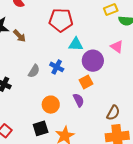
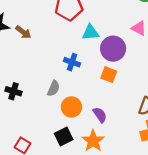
gray semicircle: (34, 71) -> (54, 88), moved
orange square: (86, 82) -> (109, 75), turned -32
purple semicircle: (79, 100) -> (100, 115), moved

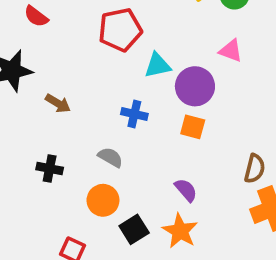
brown arrow: (23, 32) -> (58, 103), moved
gray semicircle: (54, 88) -> (110, 157), turned -77
orange circle: (71, 107) -> (103, 200), moved

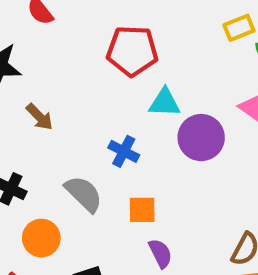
orange square: (193, 127) -> (142, 210), moved, turned -30
gray semicircle: (110, 157) -> (84, 194), size x1.4
orange circle: (103, 200) -> (41, 238), moved

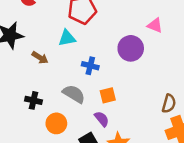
cyan triangle: (165, 103) -> (67, 38), moved
purple semicircle: (160, 253) -> (102, 119), moved

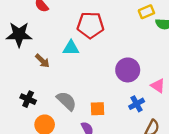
pink triangle: (155, 25) -> (158, 86), moved
blue cross: (90, 66) -> (137, 104), moved, turned 35

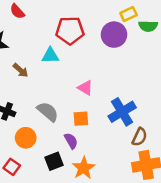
purple circle: (128, 70) -> (114, 35), moved
pink triangle: (158, 86) -> (85, 88), moved
blue cross: (137, 104) -> (122, 112), size x1.6

